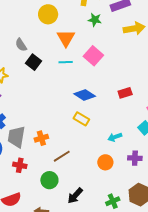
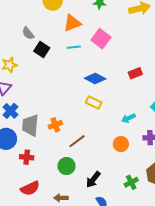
orange triangle: (66, 38) -> (72, 23), turned 42
red cross: (20, 165) -> (27, 157), moved

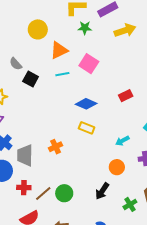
orange cross: (55, 125) -> (56, 147), moved
brown line: (77, 141) -> (43, 193), moved
black arrow: (93, 180) -> (102, 191), moved

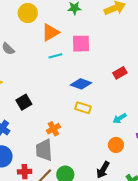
pink square: (89, 64) -> (81, 44), turned -30
black square: (31, 79) -> (24, 102), moved, turned 35
gray trapezoid: (25, 155) -> (44, 150), moved

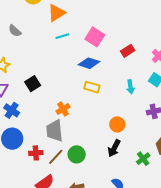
pink square: (81, 44) -> (95, 37), moved, turned 36
cyan arrow: (120, 118) -> (130, 87), moved, turned -64
orange circle: (116, 145) -> (117, 124), moved

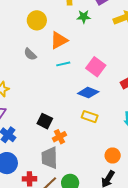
gray semicircle: (15, 31) -> (30, 54), moved
black square: (33, 84) -> (45, 121), moved, turned -35

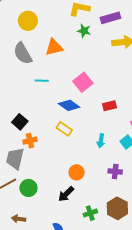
yellow circle: (37, 20) -> (28, 21), moved
gray semicircle: (30, 54) -> (23, 53), size x1.6
cyan line: (63, 64) -> (42, 81), moved

